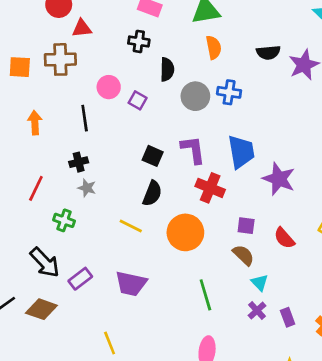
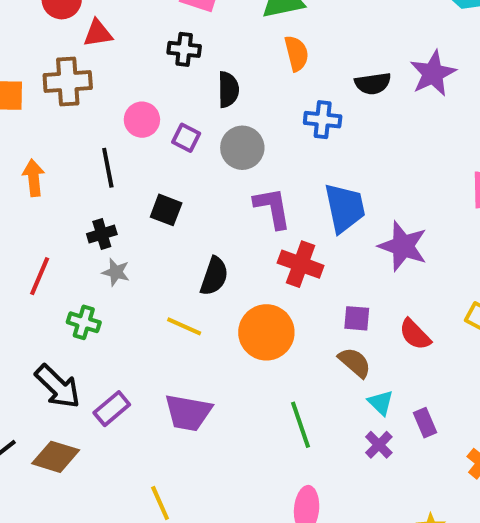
black semicircle: (268, 52) -> (373, 83), moved
gray circle: (195, 96) -> (242, 148), moved
black square: (153, 156) -> (166, 210), moved
purple rectangle: (288, 317) -> (425, 423), moved

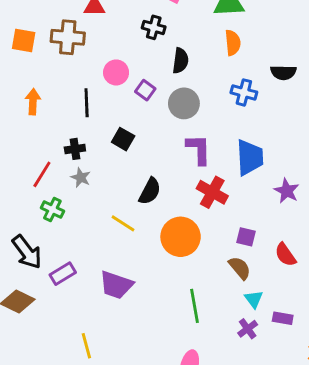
purple star: (403, 246) -> (287, 191), size x0.7
red line: (40, 276) -> (42, 174), moved
purple rectangle: (425, 423) -> (283, 318), turned -66

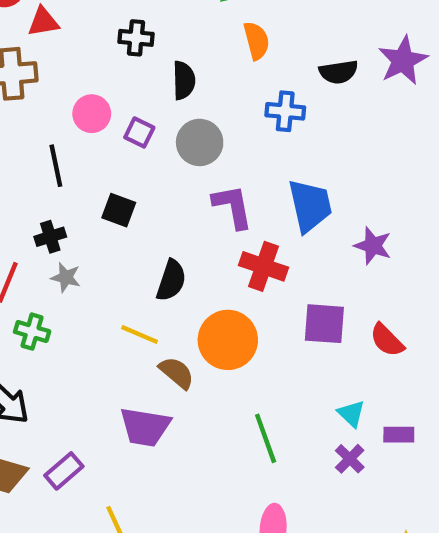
purple square: (246, 237) -> (324, 324), size x1.5
brown semicircle: (240, 268) -> (177, 373), moved
purple rectangle: (63, 274) -> (64, 471), moved

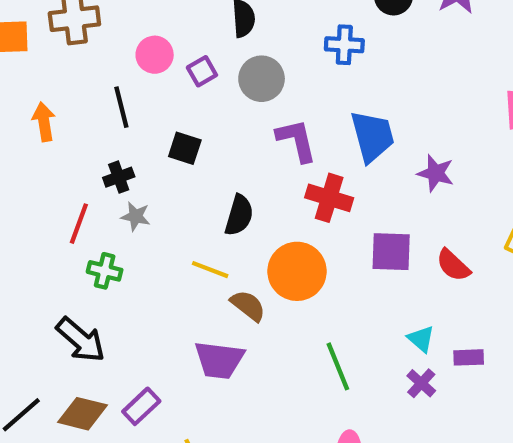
purple square: (139, 132) -> (202, 71), turned 36

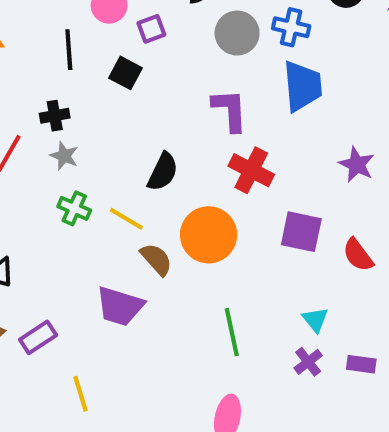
gray circle: (262, 79) -> (237, 33), moved
blue trapezoid: (372, 136) -> (302, 86), moved
black square: (185, 148) -> (126, 73), moved
green cross: (105, 271) -> (74, 208), moved
purple rectangle: (469, 357) -> (361, 364), moved

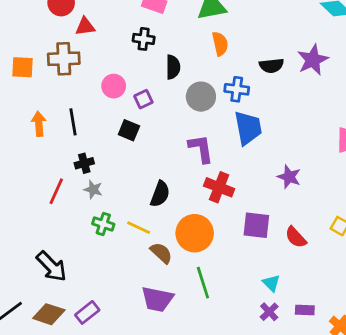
black line: (69, 50) -> (73, 122), moved
purple trapezoid: (120, 306) -> (157, 299), moved
green line: (232, 332) -> (203, 283), moved

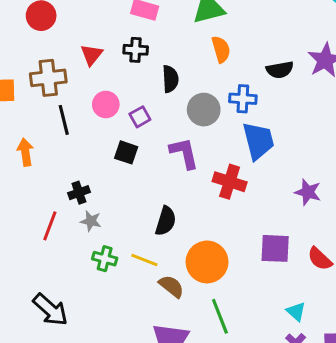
red triangle: (85, 26) -> (92, 55), moved, turned -40
black line: (73, 122) -> (64, 120), moved
purple L-shape: (201, 149) -> (184, 153), moved
red cross: (219, 187) -> (230, 182), moved

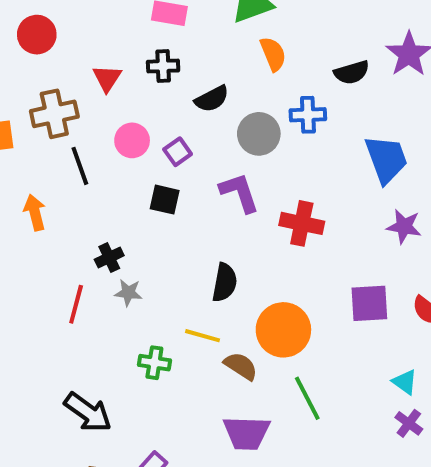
black semicircle: (170, 79) -> (212, 99), turned 72
blue trapezoid: (258, 141) -> (386, 159), moved
green cross: (105, 259) -> (154, 363), moved

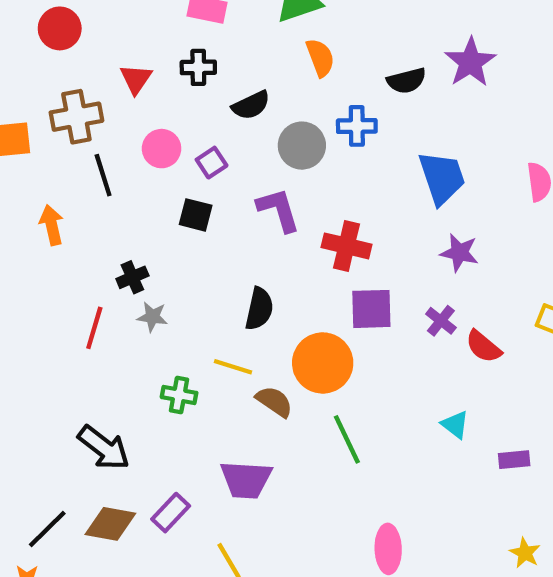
purple square: (369, 303) -> (371, 309), moved
purple cross: (409, 423) -> (441, 321), moved
purple trapezoid: (247, 433) -> (246, 480), moved

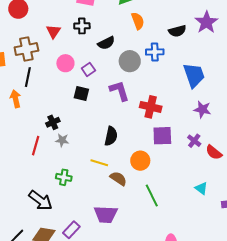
black line: (103, 175) -> (28, 77), moved, turned 30
orange circle: (323, 363) -> (140, 161), size x0.7
green cross: (179, 395) -> (64, 177), moved

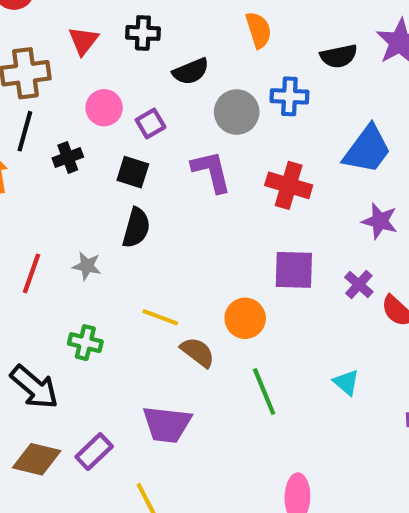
blue trapezoid: (194, 75) -> (367, 150), turned 52
red cross: (151, 107) -> (289, 185), moved
black cross: (53, 122) -> (68, 157), moved
black semicircle: (111, 136) -> (136, 228), moved
cyan triangle: (201, 188) -> (346, 382), moved

